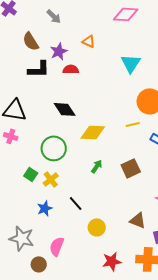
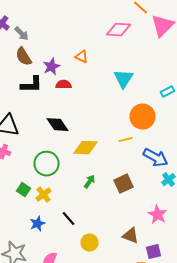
gray arrow: (54, 16) -> (22, 34), moved

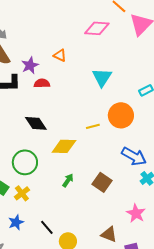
yellow line: (126, 140) -> (93, 126), moved
brown square: (124, 184) -> (102, 182), turned -30
black line: (68, 219) -> (47, 227), moved

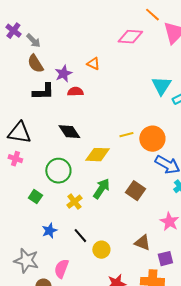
cyan triangle: (102, 77) -> (161, 86), moved
orange circle: (121, 115) -> (152, 139), moved
green arrow: (68, 180) -> (101, 189), size x1.5
yellow cross: (22, 193) -> (74, 202), moved

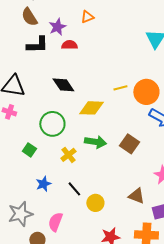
orange triangle: (93, 64) -> (87, 17), turned -48
green arrow: (101, 189) -> (95, 142), turned 65
gray star: (26, 261) -> (20, 214), turned -30

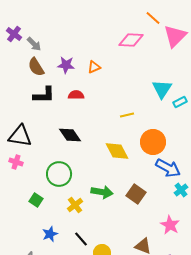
purple star: (57, 27) -> (66, 65), moved, turned 30
yellow line: (120, 88) -> (127, 115), moved
yellow diamond: (91, 108) -> (117, 151), moved, turned 60

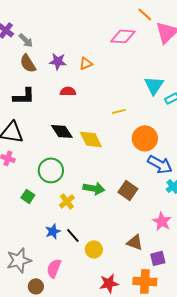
black L-shape: (44, 95) -> (24, 96), moved
yellow diamond: (117, 151) -> (91, 139), moved
blue star: (50, 234) -> (53, 231), moved

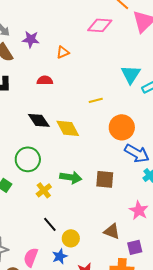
purple star: (58, 61) -> (31, 39), moved
brown square: (128, 190) -> (105, 179), turned -30
blue star: (53, 231) -> (60, 256), moved

